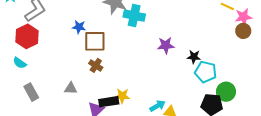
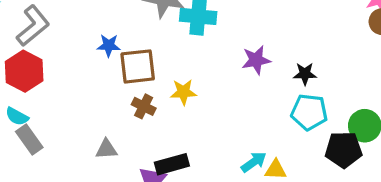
cyan pentagon: (206, 72) -> (309, 112), moved
gray rectangle: (31, 92) -> (29, 139), moved
yellow star: (122, 96) -> (183, 92), moved

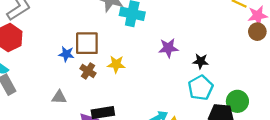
blue star: (109, 46) -> (66, 54), moved
cyan pentagon: (309, 112) -> (201, 88), turned 30

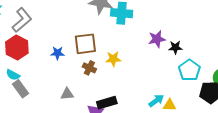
blue star: (66, 54) -> (57, 53), moved
black star: (201, 61) -> (175, 47), moved

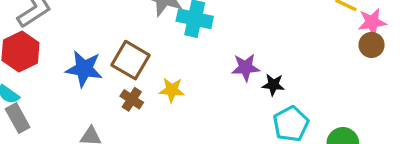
brown square: (85, 44) -> (131, 60), turned 30
blue star: (57, 53) -> (84, 69), size x1.6

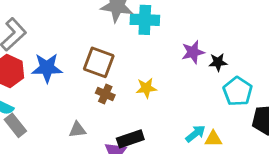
blue star: (84, 69) -> (47, 68), moved
yellow star: (172, 90) -> (146, 88), moved

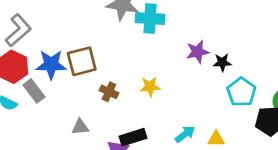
brown square: (99, 62) -> (82, 61), moved, turned -36
gray rectangle: (15, 125) -> (34, 91), moved
cyan arrow: (196, 134) -> (185, 134), moved

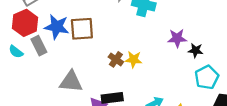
brown cross: (109, 92) -> (116, 59), moved
gray triangle: (80, 127) -> (71, 82), size x1.6

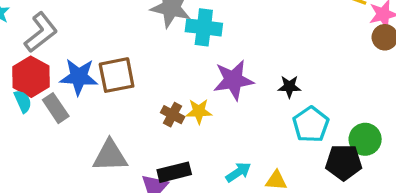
purple star: (177, 38) -> (233, 80), moved, size x1.4
cyan semicircle: (16, 52) -> (23, 101), moved, turned -144

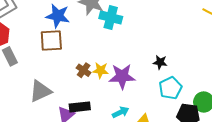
blue star: (79, 77) -> (58, 16), moved
purple star: (233, 80) -> (122, 76), moved
gray triangle: (110, 156) -> (40, 91), turned -30

